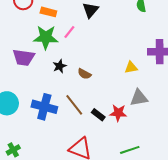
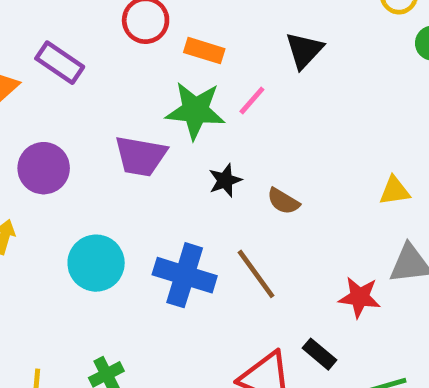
black rectangle: (98, 115) -> (320, 354), moved

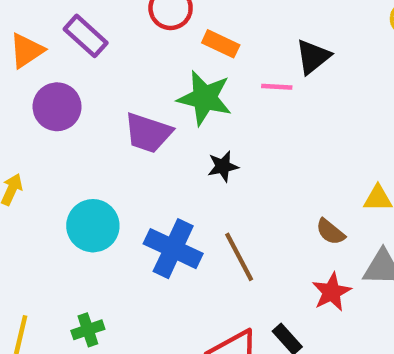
pink line: (252, 100) -> (277, 87), moved, turned 44
purple circle: (44, 168) -> (57, 107), moved
brown semicircle: (283, 201) -> (330, 232), moved
red star: (360, 297) -> (332, 292), turned 30

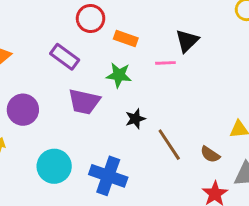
purple rectangle: (86, 36) -> (65, 57), moved
green star: (205, 98) -> (119, 75), size x0.7
purple circle: (57, 107) -> (23, 110), moved
brown line: (239, 257) -> (169, 145), moved

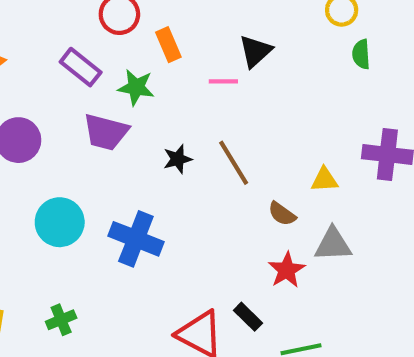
orange rectangle: (126, 39) -> (168, 45), turned 45
green star: (119, 75) -> (136, 87), moved
brown line: (169, 145) -> (234, 163), moved

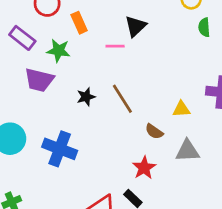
red star: (287, 270) -> (144, 168), moved

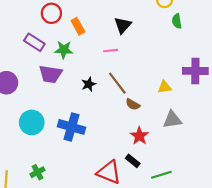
pink line: (115, 46) -> (111, 51), moved
brown semicircle: (154, 132) -> (133, 104), moved

